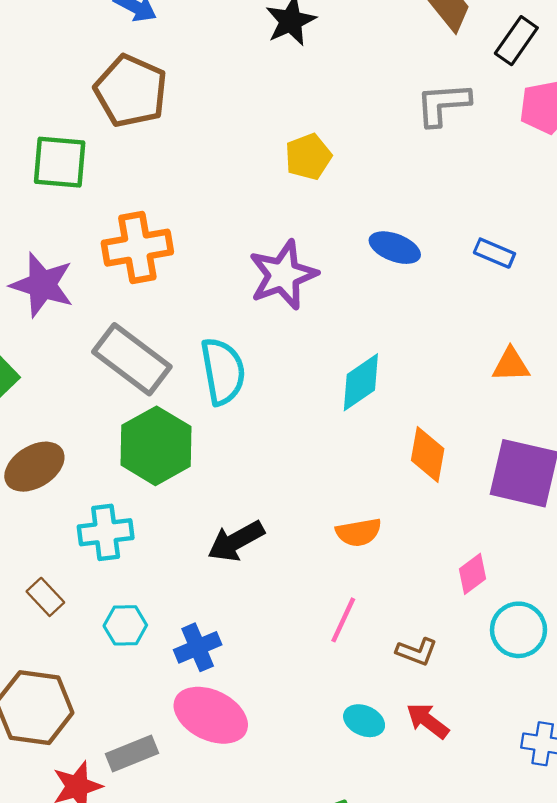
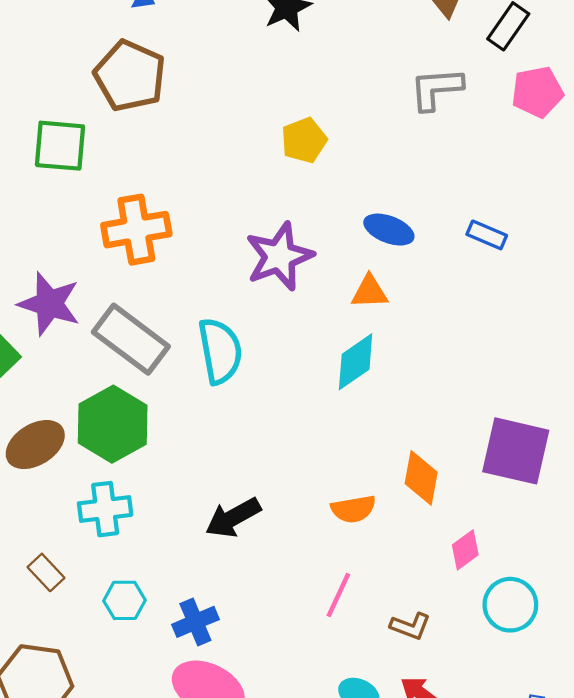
purple star: (42, 285) -> (49, 304), moved
orange triangle: (511, 365) -> (370, 292), moved
green hexagon: (156, 446) -> (113, 424), moved
orange diamond: (428, 455) -> (421, 478), moved

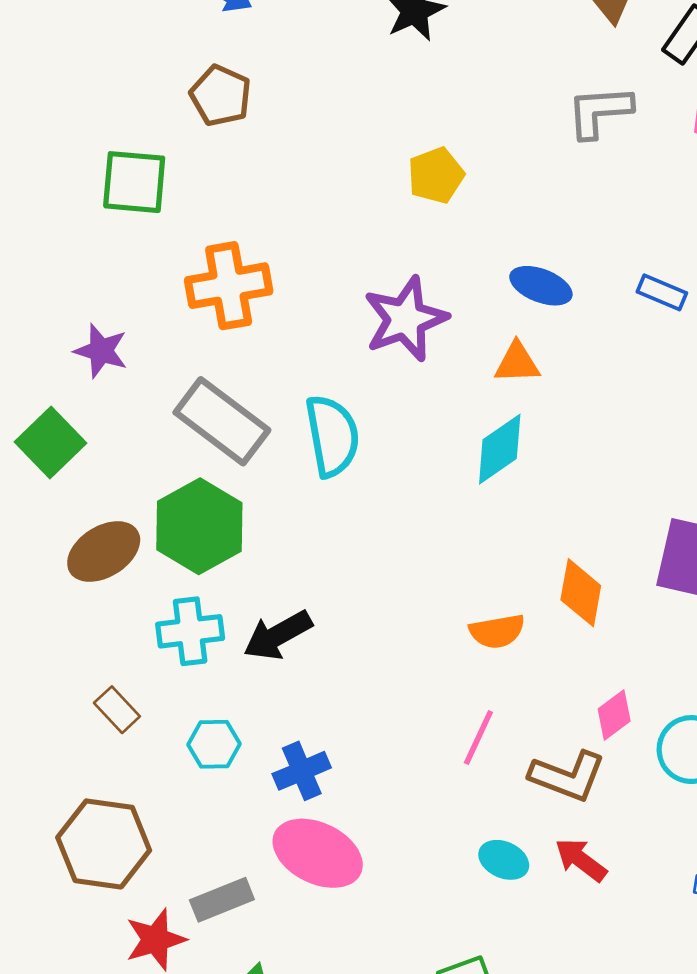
brown pentagon: (130, 76) -> (221, 96), size x0.7
purple star: (49, 304) -> (101, 351), moved, size x0.7
black arrow: (233, 518) -> (278, 635), moved
pink diamond: (465, 550) -> (614, 715), moved
brown L-shape: (410, 626) -> (568, 776), size x1.5

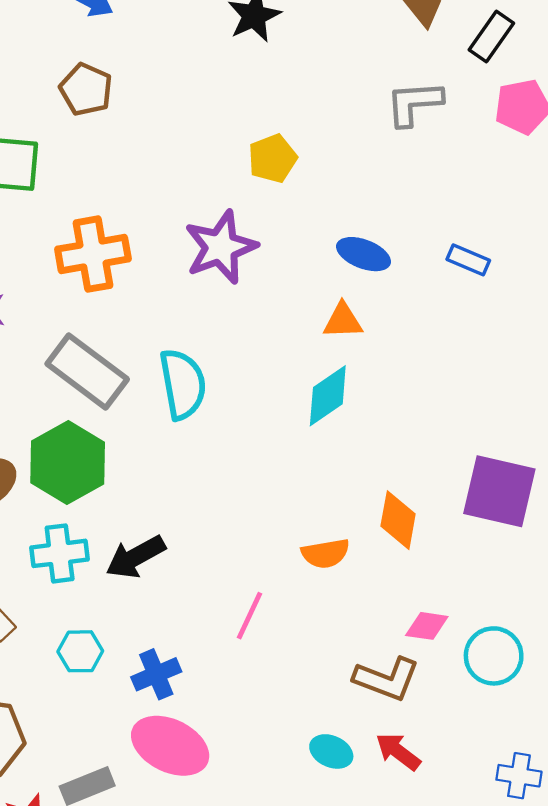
purple star: (405, 319) -> (221, 247), moved
pink diamond: (614, 715) -> (427, 626), turned 45
pink line: (478, 738) -> (250, 616), moved

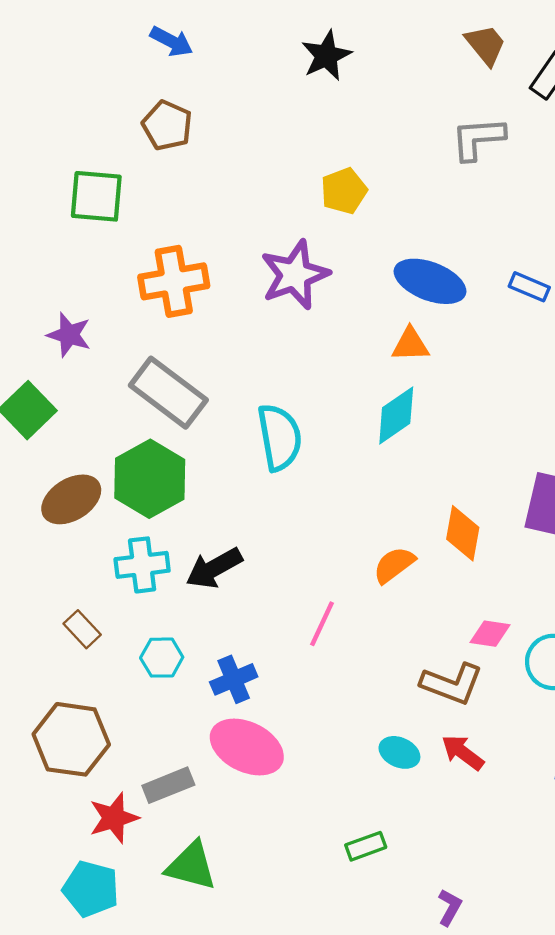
blue ellipse: (364, 254) -> (430, 281), size x1.4
cyan semicircle: (183, 384) -> (280, 437), moved
orange semicircle: (326, 553) -> (394, 565), turned 153

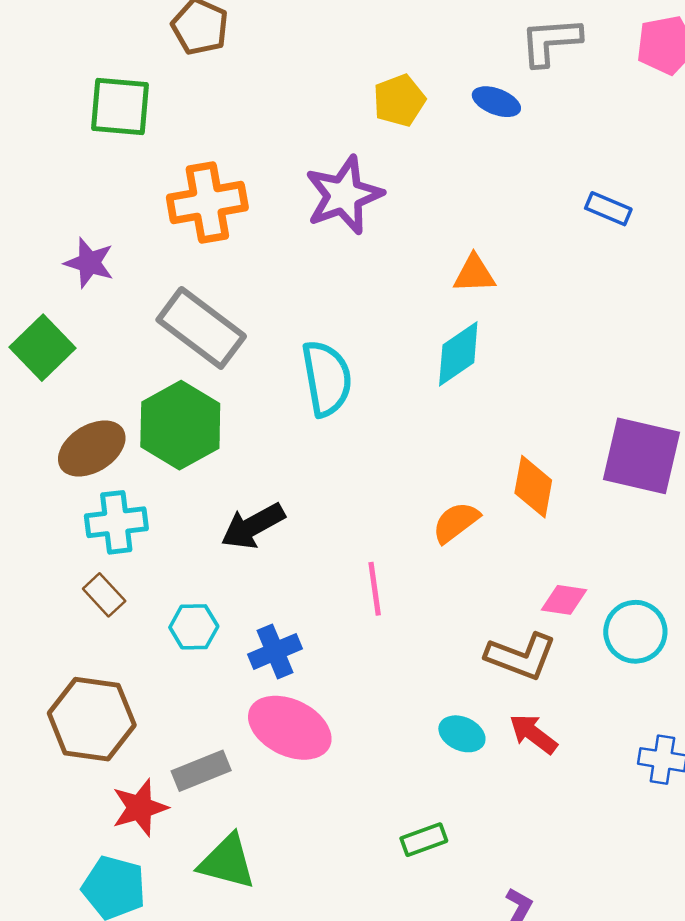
blue ellipse: (430, 281) -> (496, 102), moved, size x0.6
cyan cross: (142, 565) -> (116, 522), moved
pink line: (322, 624) -> (375, 589), turned -33

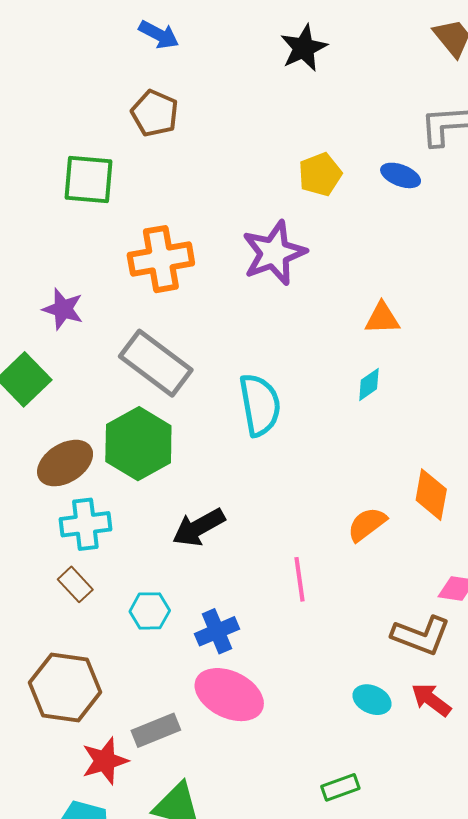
cyan diamond: (458, 354) -> (369, 385), size x0.6

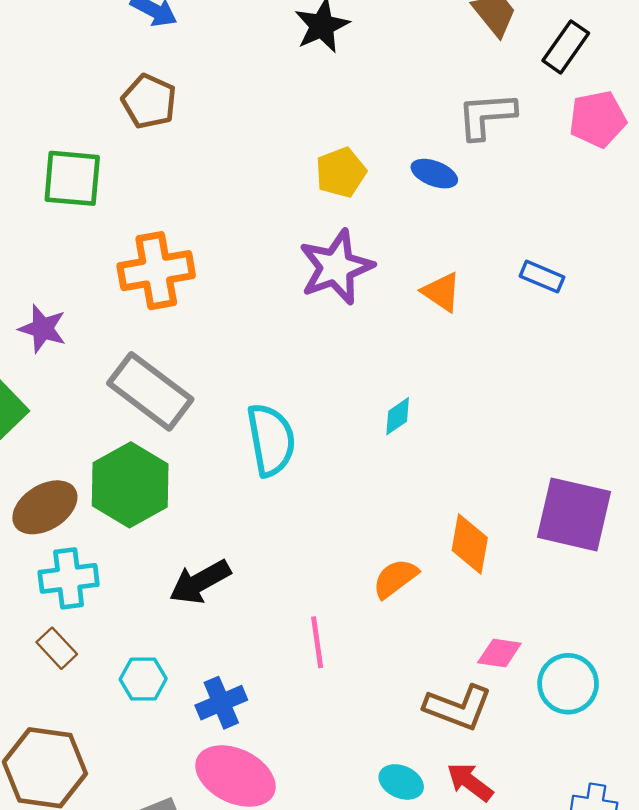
purple star: (274, 253) -> (336, 267), moved
orange triangle: (382, 318) -> (441, 292), moved, turned 36

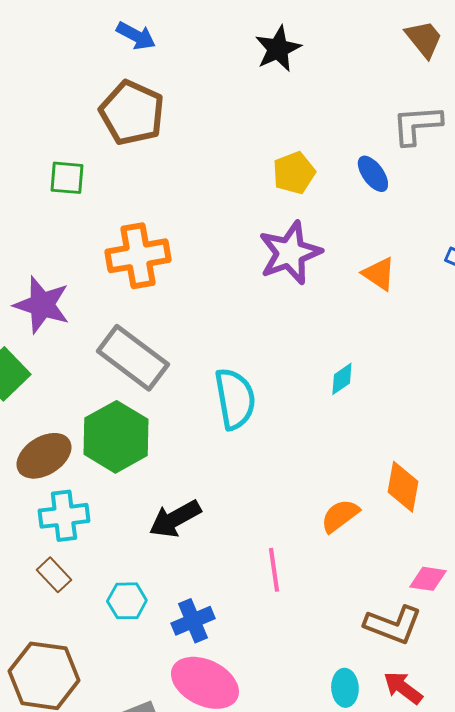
brown pentagon: (149, 101) -> (132, 113), size x1.4
blue ellipse: (434, 174) -> (373, 174), turned 33
green square: (72, 178) -> (67, 178), size x0.7
purple star: (43, 329) -> (42, 305), size x1.4
cyan ellipse: (401, 782) -> (345, 688), turned 63

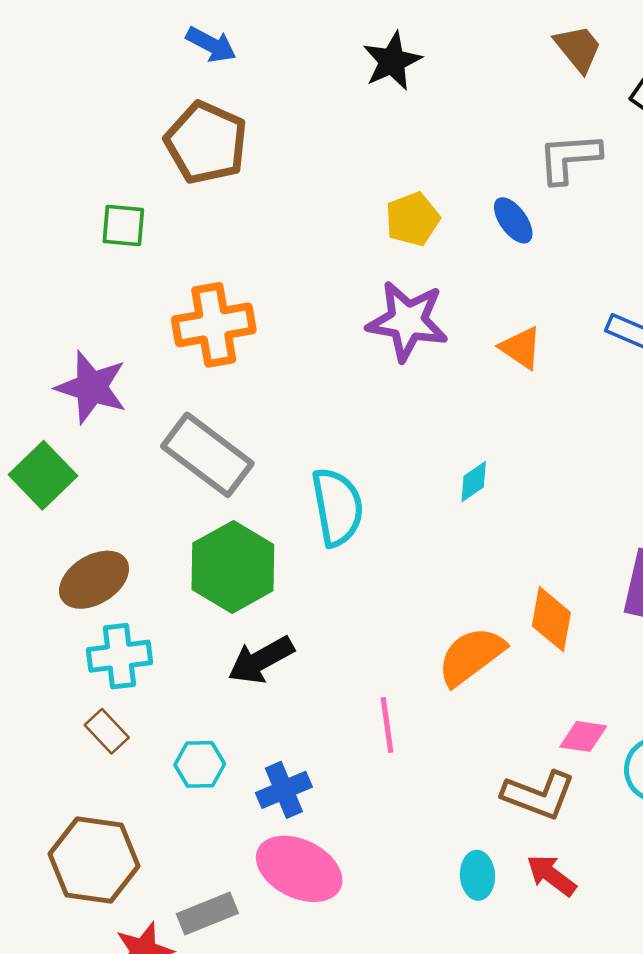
purple star: (290, 253) -> (407, 321), turned 30
green hexagon: (116, 437) -> (233, 567), moved
orange semicircle: (340, 516) -> (471, 656), size x1.4

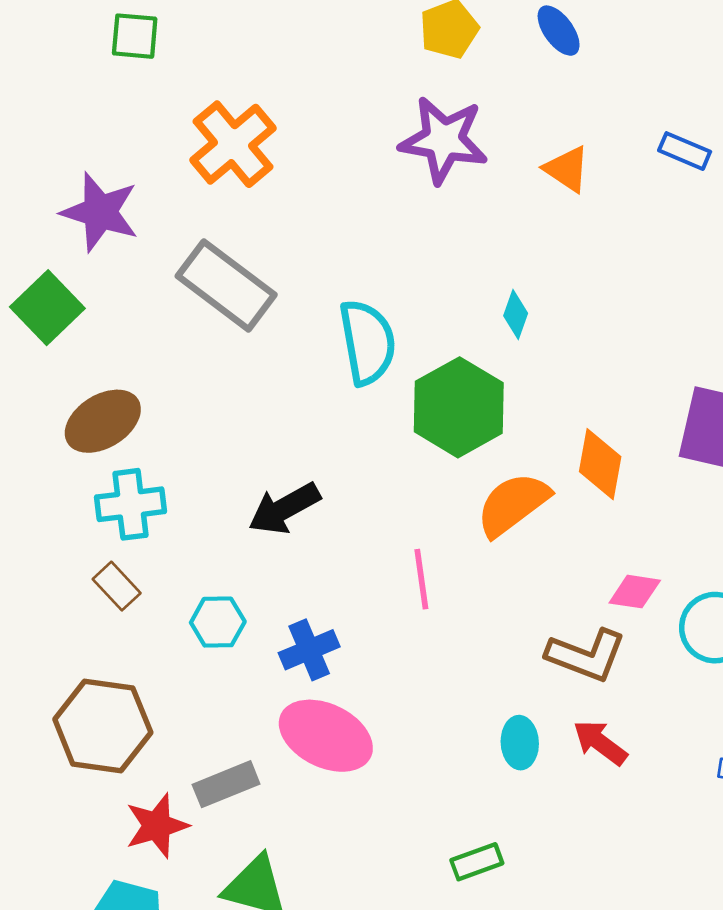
orange cross: (214, 325) -> (233, 144), turned -30
cyan diamond: (474, 482) -> (516, 315), turned -36
green hexagon: (233, 567) -> (459, 407), moved

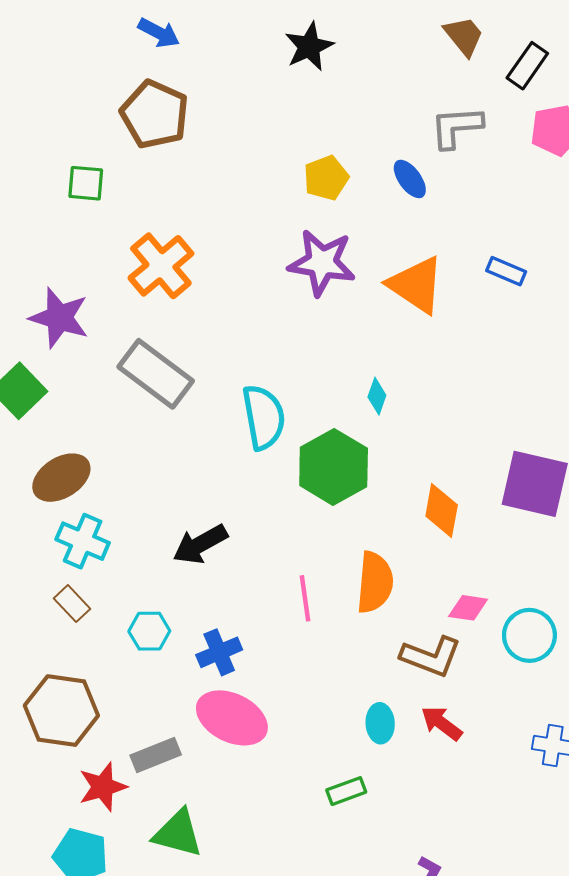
orange triangle: (567, 169) -> (416, 285), size x1.6
cyan cross: (130, 504) -> (83, 541), turned 30
orange semicircle: (513, 504) -> (375, 582), moved, turned 132
green rectangle: (477, 862) -> (346, 791), moved

